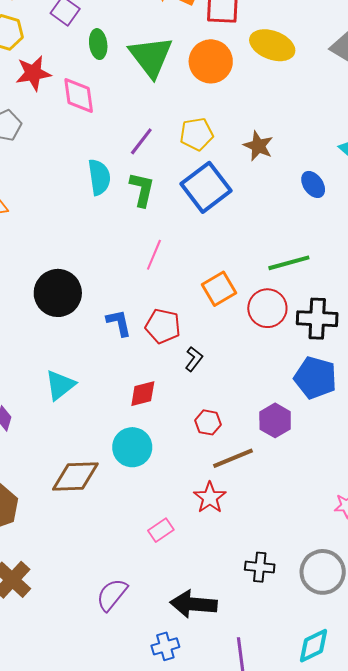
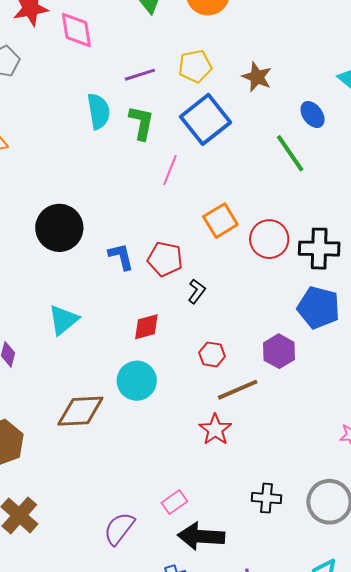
purple line: (141, 141) -> (140, 75), turned 36
pink line: (154, 255) -> (170, 170), moved
green line: (289, 263) -> (290, 153), moved, turned 72
pink rectangle: (161, 530) -> (174, 502), moved

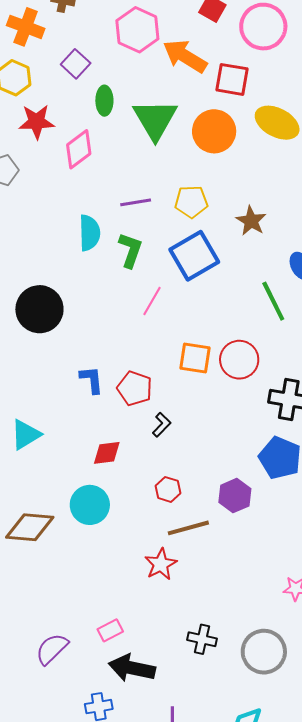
pink diamond: (76, 30) -> (79, 149), turned 54
orange square: (220, 221) -> (195, 358), turned 32
black circle: (59, 228) -> (39, 309), moved
red circle: (269, 239) -> (239, 360), moved

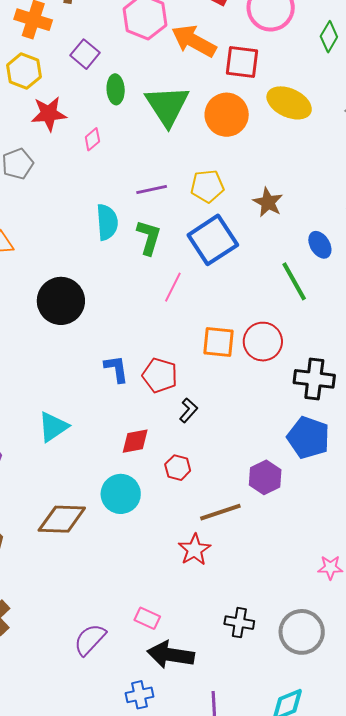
pink diamond: (79, 149) -> (92, 139), size x0.6
red hexagon: (168, 489) -> (178, 468), moved
pink rectangle: (110, 630) -> (147, 618), turned 55

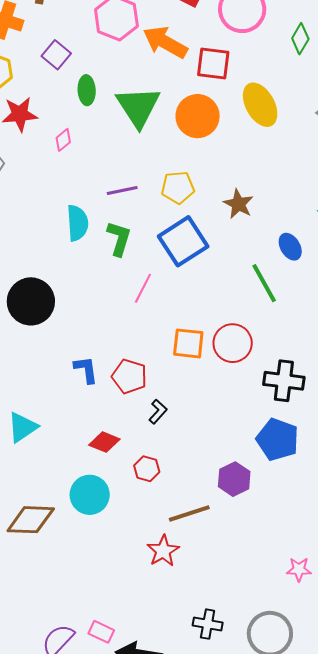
yellow ellipse: (289, 103) -> (260, 105), turned 36
red diamond: (135, 441) -> (104, 442), turned 32
pink rectangle: (147, 618) -> (101, 632), moved

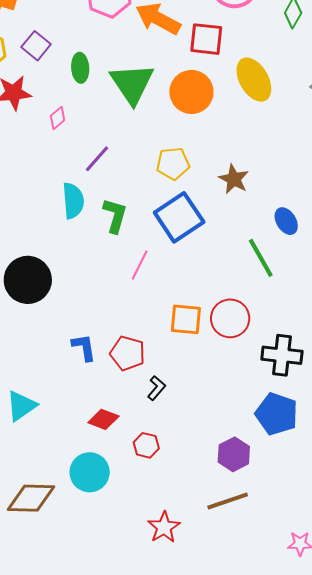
purple square: (56, 55) -> (36, 46), moved
purple line: (122, 191) -> (97, 159), moved, turned -36
brown line: (189, 513) -> (228, 501), moved

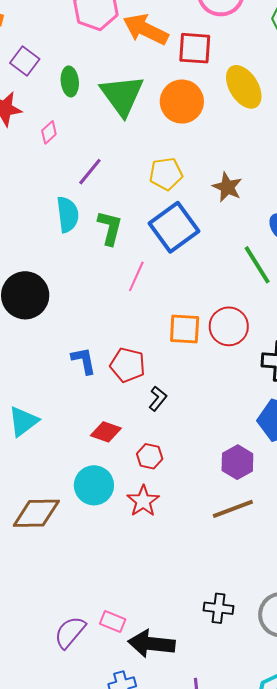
red star: (164, 527) -> (143, 501), moved

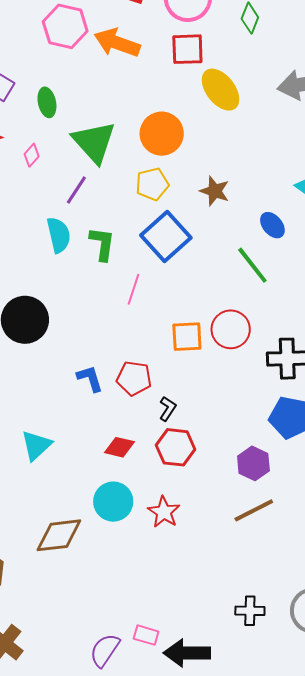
red square: (195, 48) -> (187, 49), moved
green triangle: (122, 95) -> (94, 142), moved
orange circle: (182, 102) -> (162, 134), moved
red hexagon: (150, 456) -> (176, 447), moved, size x1.5

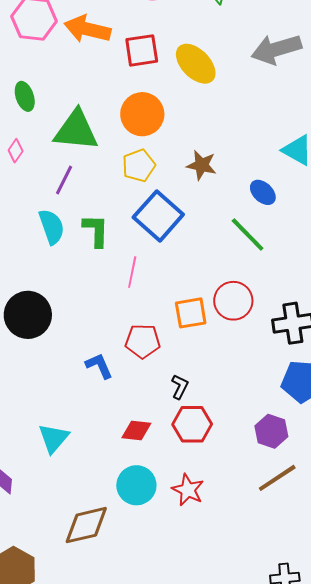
red square: (187, 49) -> (142, 50), moved
green triangle: (94, 142) -> (76, 130), turned -36
red pentagon: (134, 378) -> (143, 341), moved

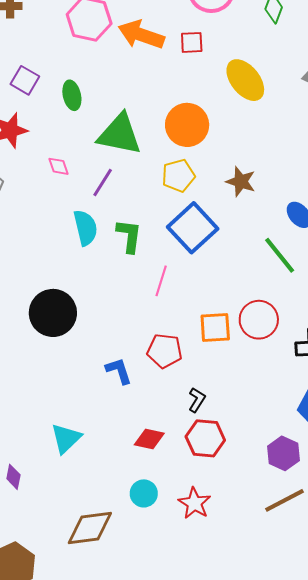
red square: (142, 50) -> (192, 42), moved, size x0.7
pink diamond: (16, 151) -> (58, 166), moved, turned -60
cyan circle: (136, 485) -> (144, 493), size x0.7

